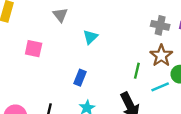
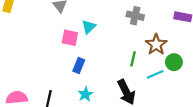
gray cross: (160, 25) -> (135, 16), moved
pink square: (34, 49) -> (70, 38), moved

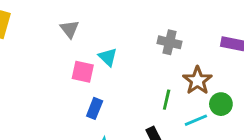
cyan triangle: (89, 27) -> (108, 57), turned -32

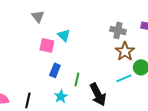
gray cross: (170, 42) -> (118, 30), moved
green line: (167, 100) -> (77, 79), moved

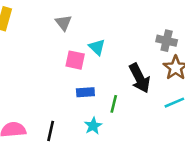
blue rectangle: (55, 70) -> (85, 92), turned 64
black arrow: (98, 94) -> (140, 78), moved

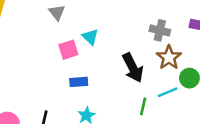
pink square: (75, 60) -> (68, 50), turned -30
green line: (114, 104) -> (143, 106), moved

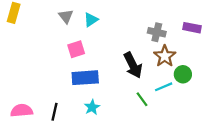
cyan triangle: (90, 37) -> (91, 20), moved, turned 42
blue rectangle: (79, 82) -> (85, 78), size x1.6
green line: (143, 106) -> (142, 99), turned -49

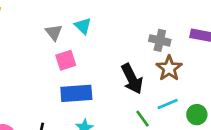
gray triangle: (66, 16) -> (54, 32), moved
cyan triangle: (91, 20) -> (83, 26), turned -42
green circle: (183, 74) -> (197, 115), moved

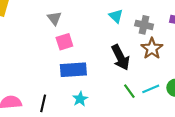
cyan triangle: (83, 26) -> (116, 16), moved
cyan line: (168, 104) -> (151, 89), moved

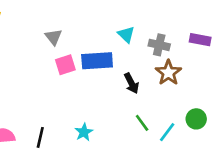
black arrow: (120, 57) -> (131, 83), size x0.7
blue rectangle: (73, 70) -> (97, 61), moved
cyan line: (151, 89) -> (167, 132), moved, turned -30

